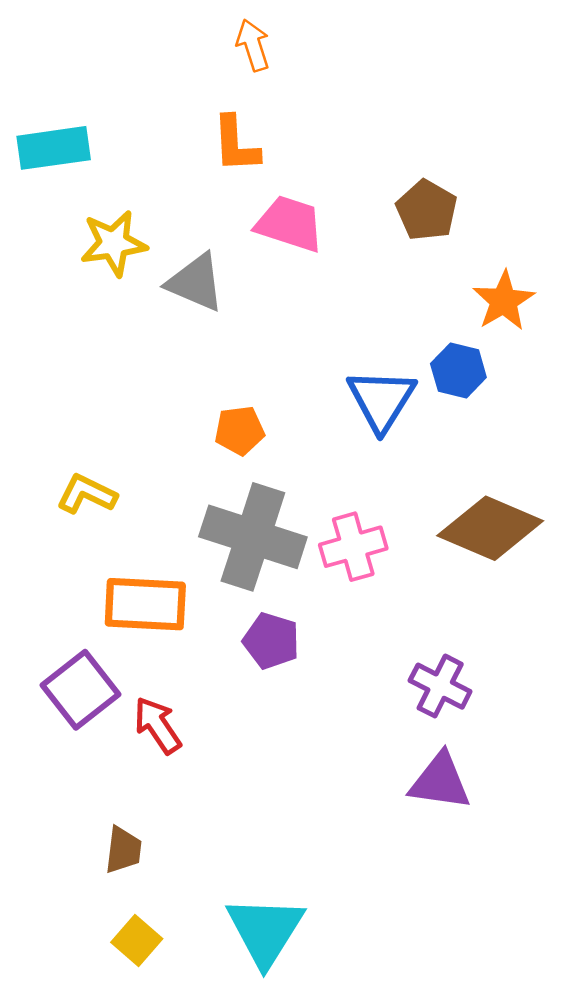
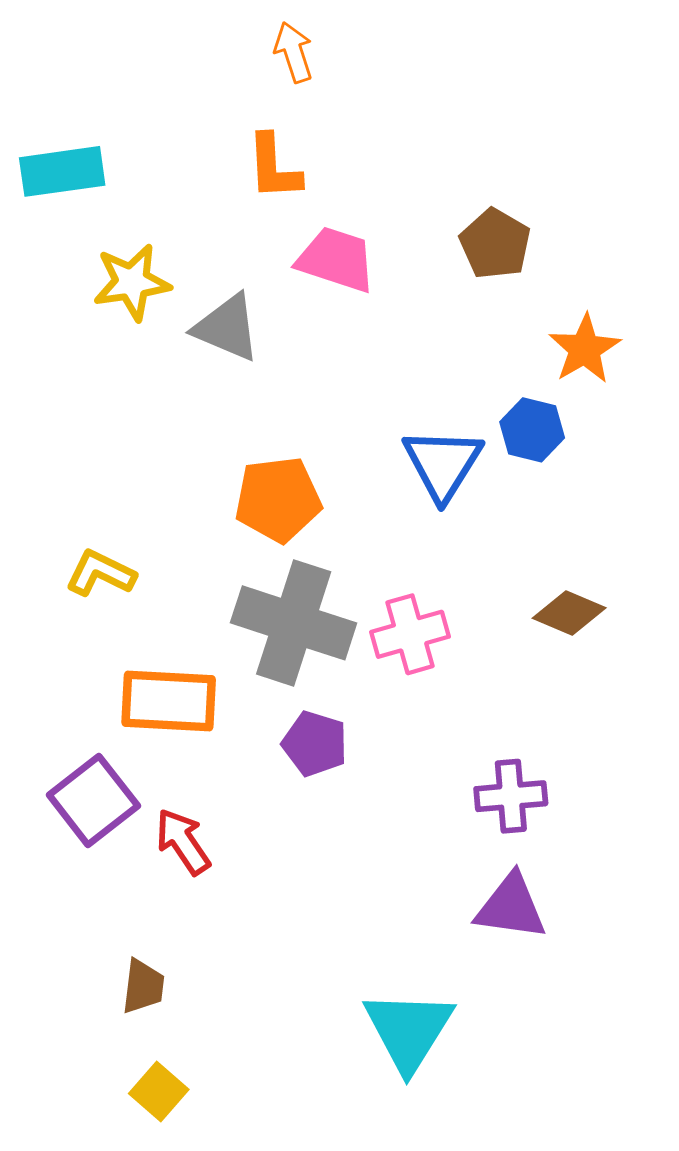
orange pentagon: (240, 430) -> (278, 499), size x1.5
brown diamond: (490, 528) -> (569, 613), size x0.6
purple cross: (440, 686) -> (511, 796), turned -32
cyan triangle: (265, 931) -> (409, 1030), moved

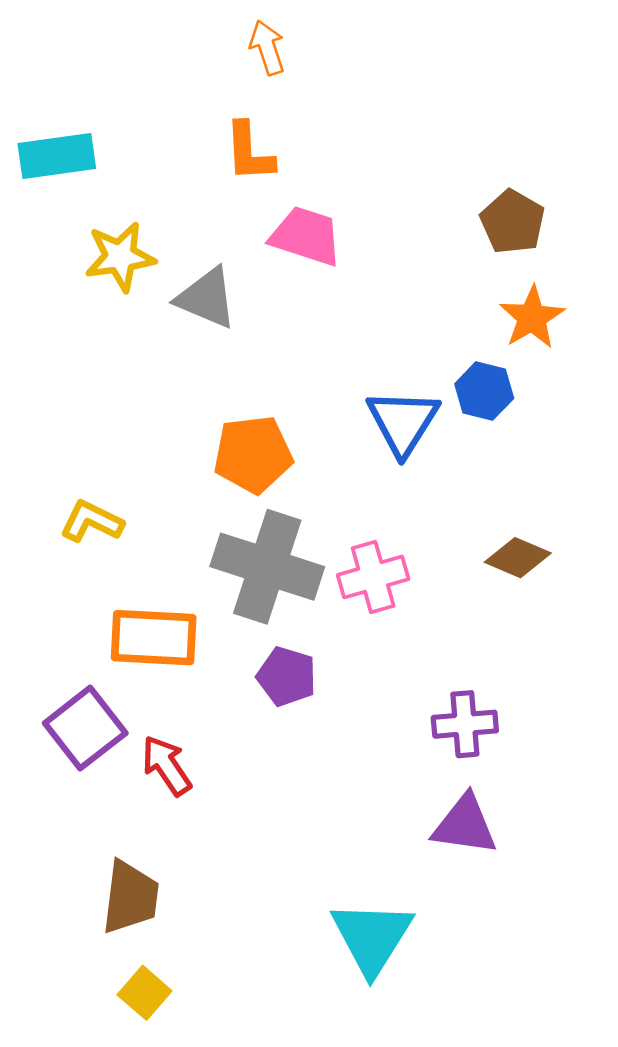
brown pentagon: (495, 244) -> (513, 222), moved
brown trapezoid: (143, 986) -> (130, 897), size x1.5

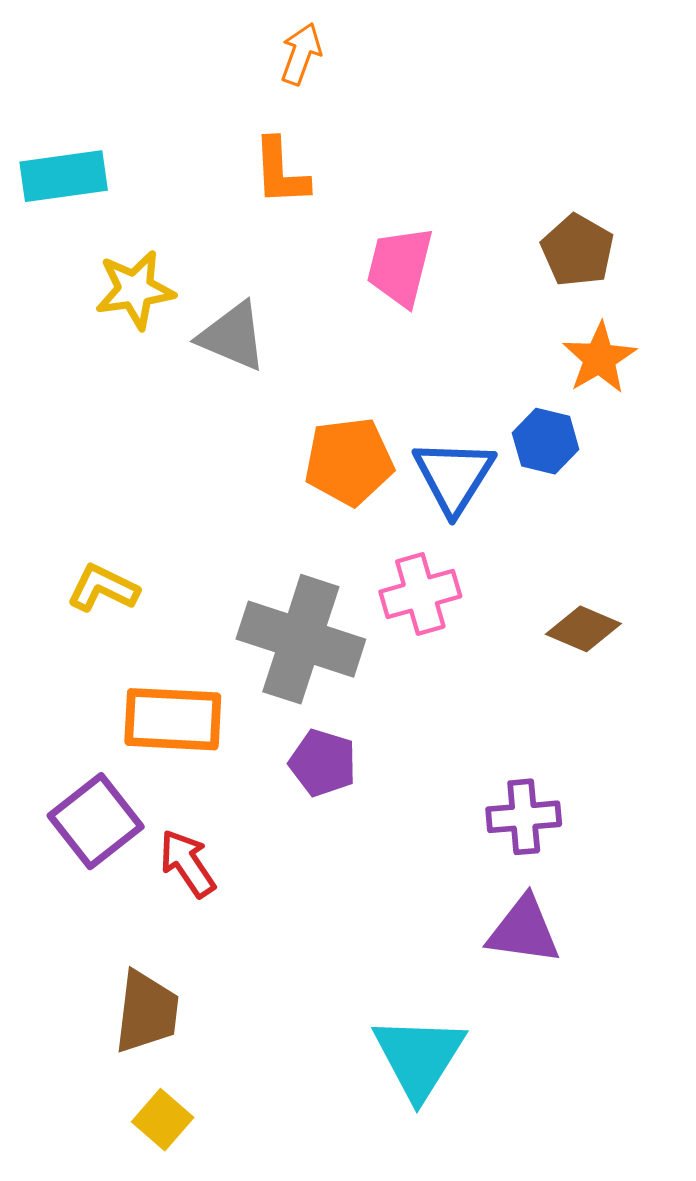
orange arrow: (267, 48) -> (301, 54), turned 38
pink trapezoid: (306, 236) -> (400, 266), moved, turned -94
orange pentagon: (253, 454) -> (349, 462), moved
pink cross: (373, 577) -> (420, 594), moved

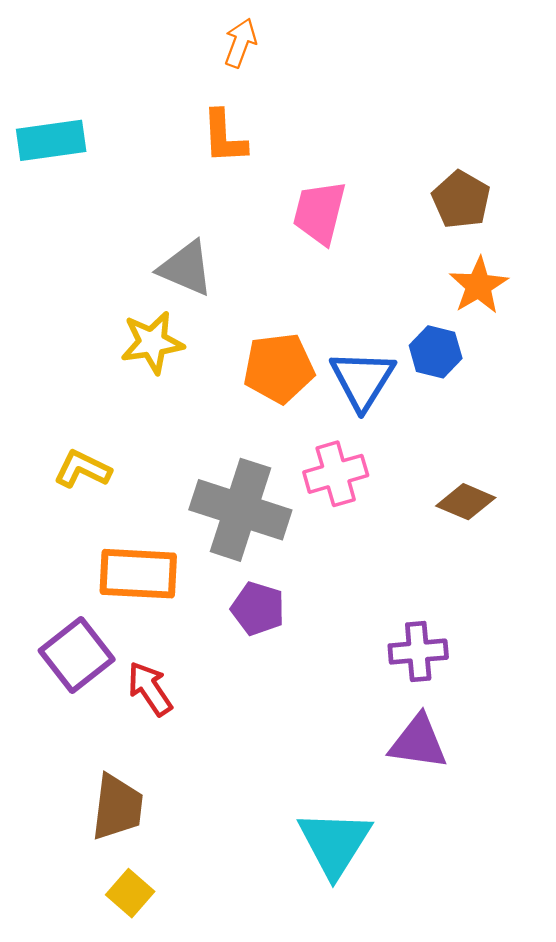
yellow star: (135, 290) -> (152, 343), moved

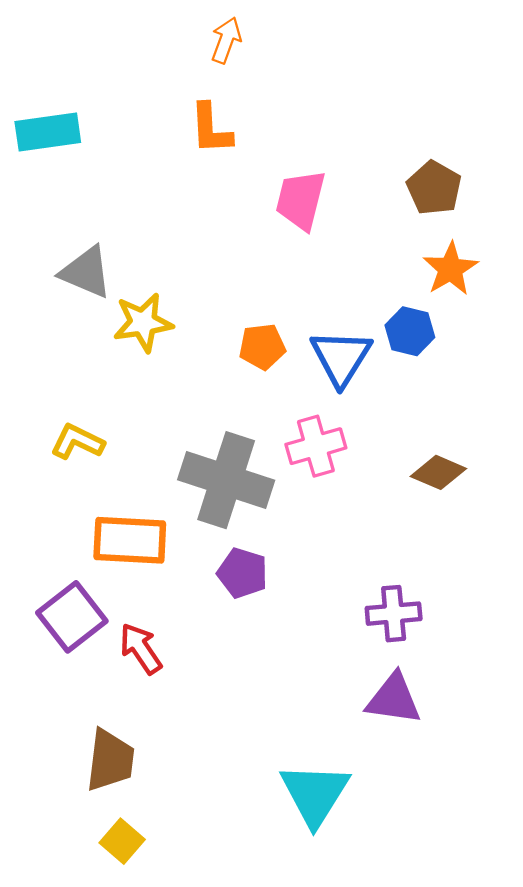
gray triangle: (186, 268) -> (86, 272), moved
orange pentagon: (279, 368) -> (262, 347), size x0.7

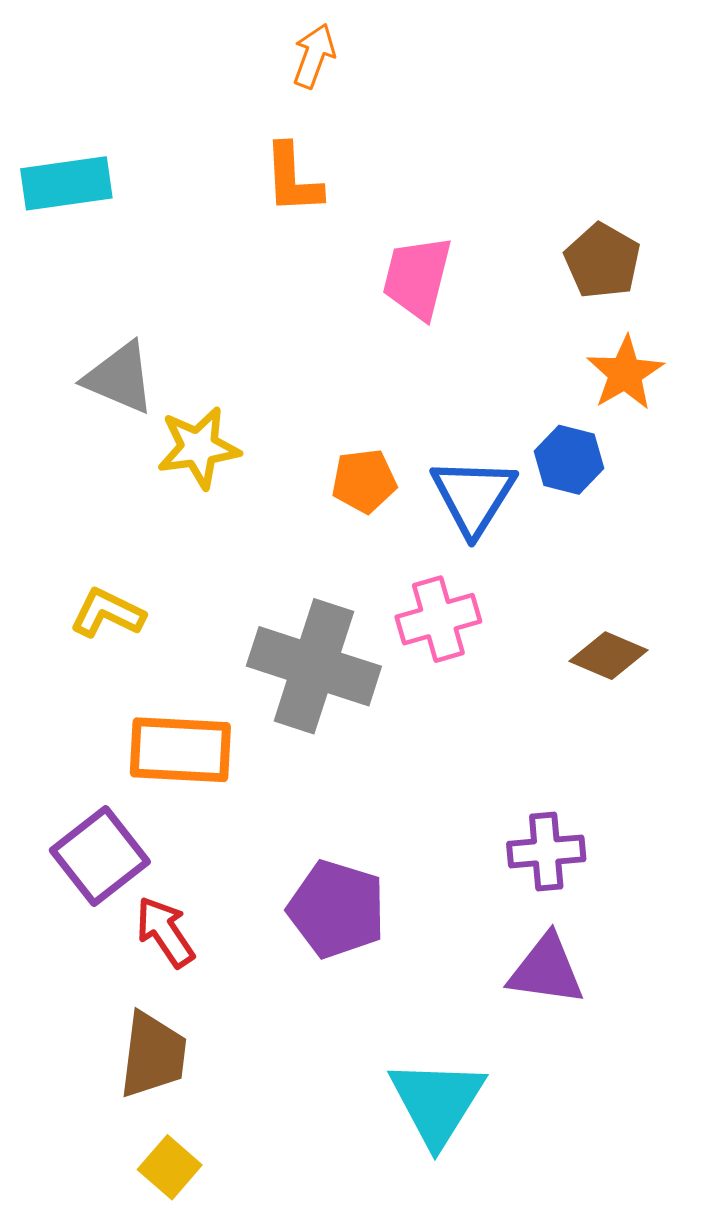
purple pentagon: (243, 573) -> (337, 909), moved, size x1.4
red arrow: (141, 649) -> (165, 932), moved

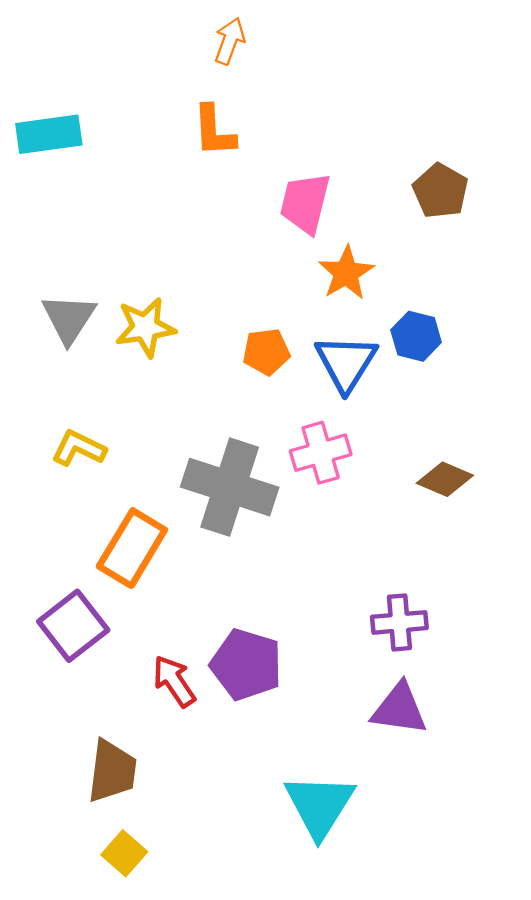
orange star: (625, 373) -> (346, 273), moved
gray triangle: (120, 378) -> (69, 318), moved, turned 40
orange rectangle: (180, 750) -> (132, 548), turned -62
red arrow: (165, 932) -> (174, 681), moved

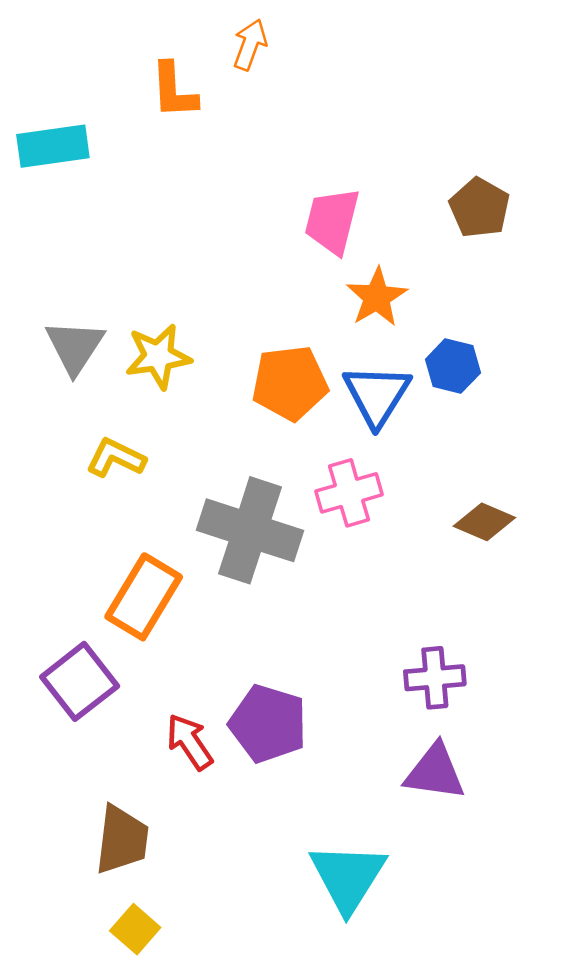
orange L-shape: (214, 131) -> (174, 91), moved
orange pentagon: (266, 352) -> (290, 383), size x1.5
yellow L-shape: (79, 448) -> (116, 458), moved

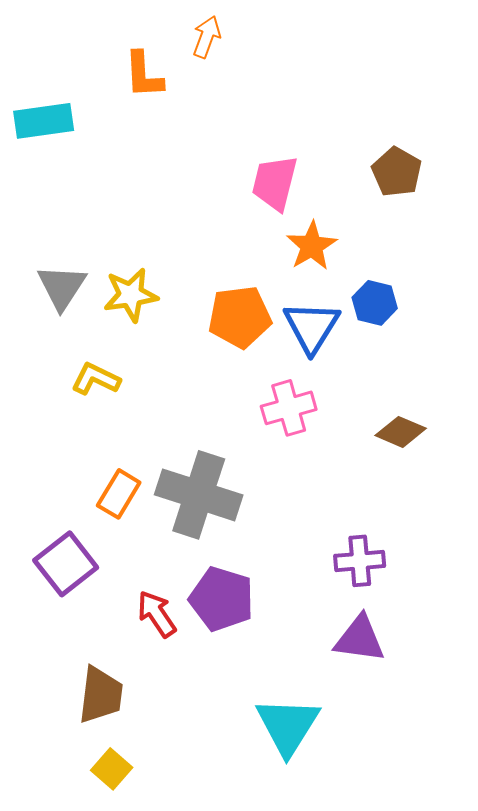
gray cross: (250, 530) -> (199, 495), moved
orange rectangle: (144, 597) -> (119, 494), size x0.7

